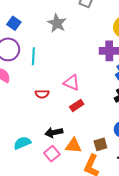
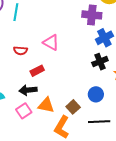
red rectangle: (77, 105) -> (37, 71), moved
brown square: (100, 144) -> (73, 107), turned -32

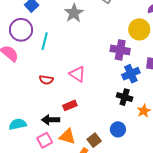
black cross: (100, 62) -> (125, 97), turned 35
red rectangle: (37, 71) -> (70, 105), moved

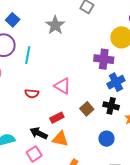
black arrow: (51, 120) -> (39, 133), turned 30
orange triangle: (67, 136) -> (60, 139), moved
brown square: (94, 140) -> (87, 109), moved

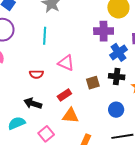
cyan line: (28, 55) -> (45, 36), moved
brown square: (87, 109) -> (93, 83), turned 32
black arrow: (39, 133) -> (33, 103), moved

